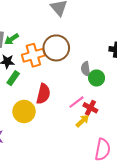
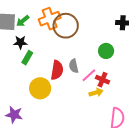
orange cross: (33, 55) -> (50, 19), moved
gray semicircle: (86, 69) -> (74, 66), moved
yellow arrow: (82, 121) -> (96, 92), turned 32

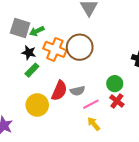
orange cross: (50, 19) -> (55, 49), moved, turned 30
gray semicircle: (74, 66) -> (77, 91), turned -104
red cross: (103, 80) -> (117, 101), moved
yellow arrow: (96, 92) -> (94, 124), turned -128

